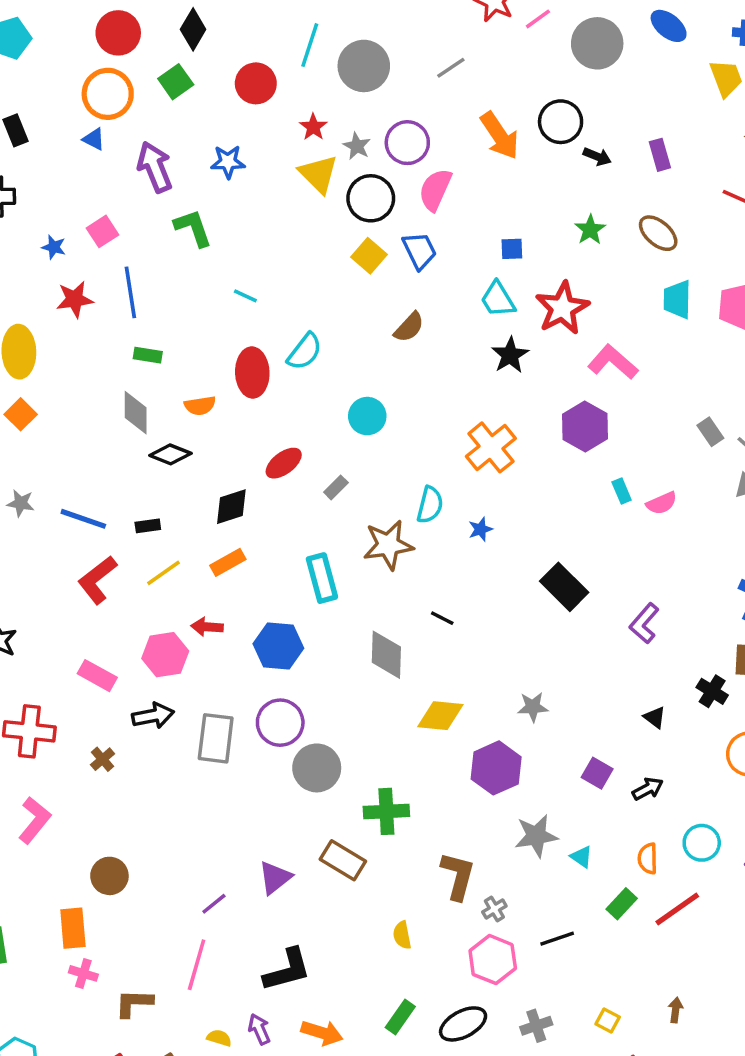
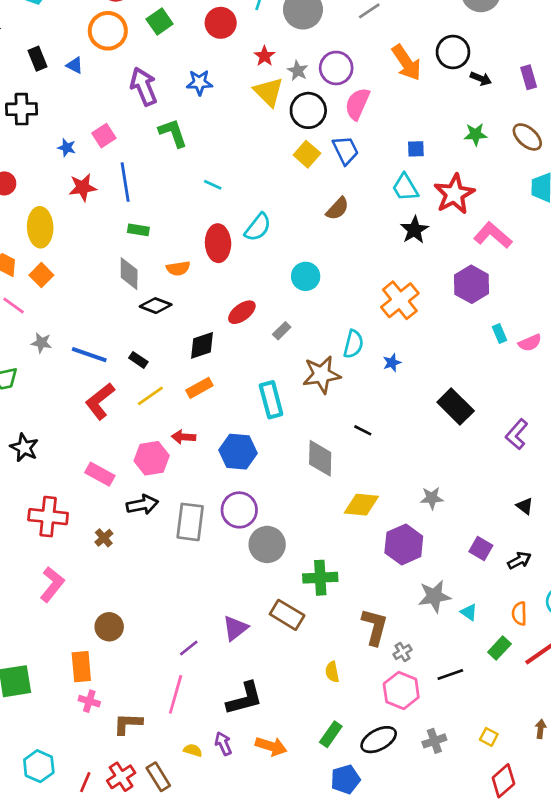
blue triangle: (94, 139) -> (75, 65), moved
green star: (590, 230) -> (476, 134), turned 30
black rectangle: (148, 526) -> (138, 360), turned 42

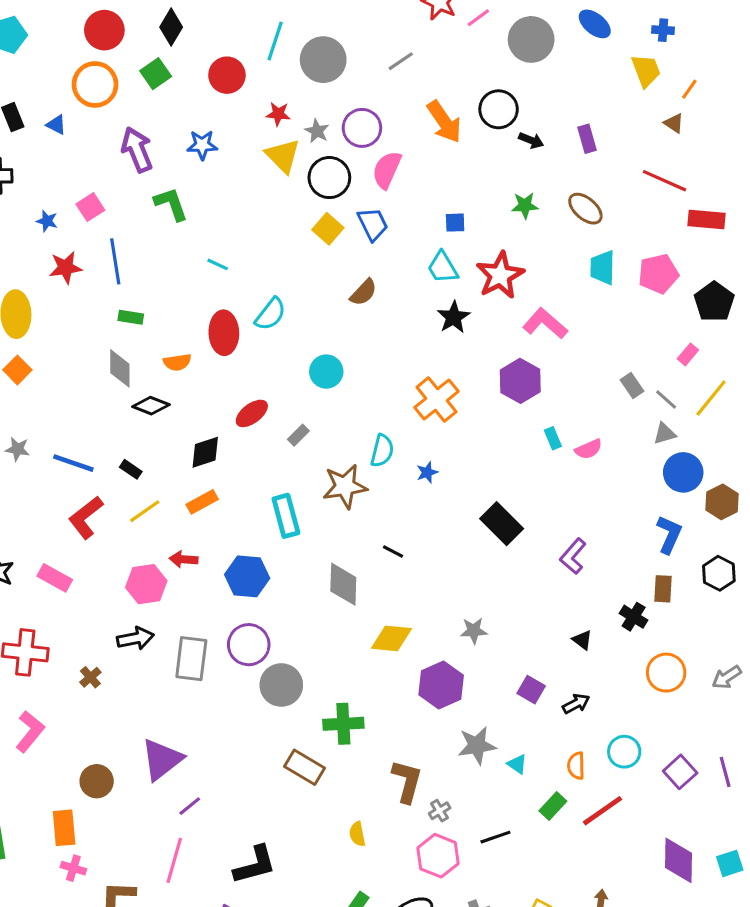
red star: (264, 56) -> (278, 114), turned -30
pink rectangle: (100, 474) -> (55, 578), moved
purple triangle: (235, 628) -> (162, 759), moved, size x1.4

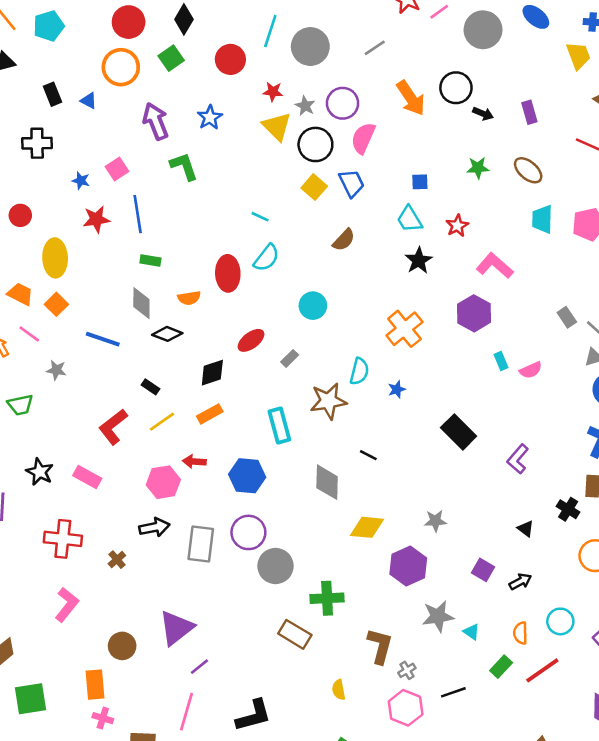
blue star: (202, 145) -> (210, 117), turned -30
cyan line: (218, 264) -> (260, 217), moved
red star: (500, 275) -> (457, 226), size x0.6
blue line: (73, 463) -> (103, 339), moved

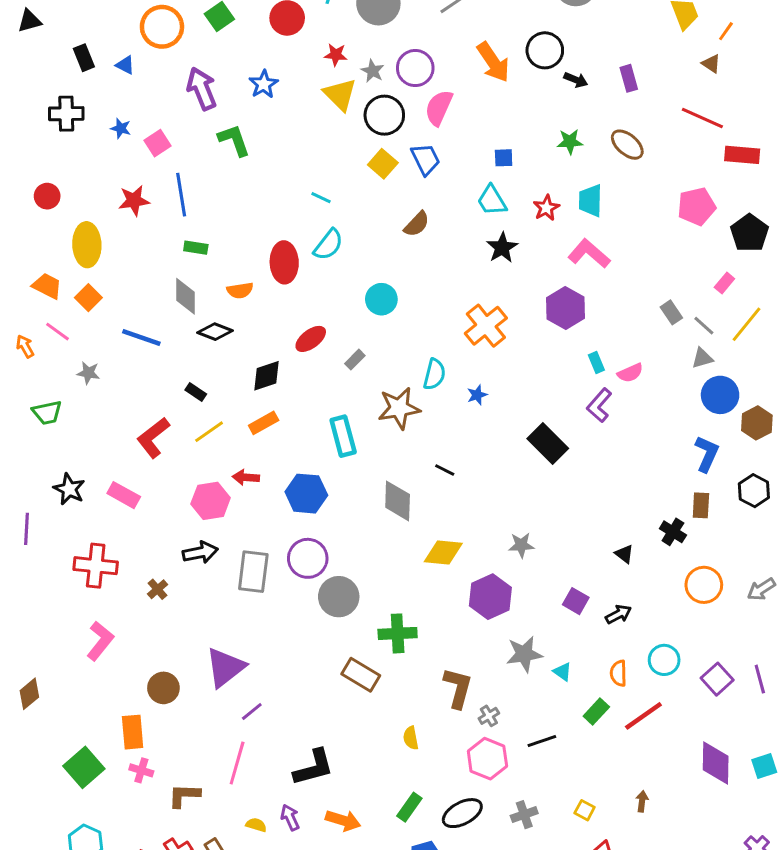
blue star: (81, 181) -> (121, 128), moved
cyan trapezoid: (542, 219) -> (590, 201), moved
purple L-shape: (518, 459) -> (599, 405), moved
green square: (31, 699) -> (84, 767), moved, turned -32

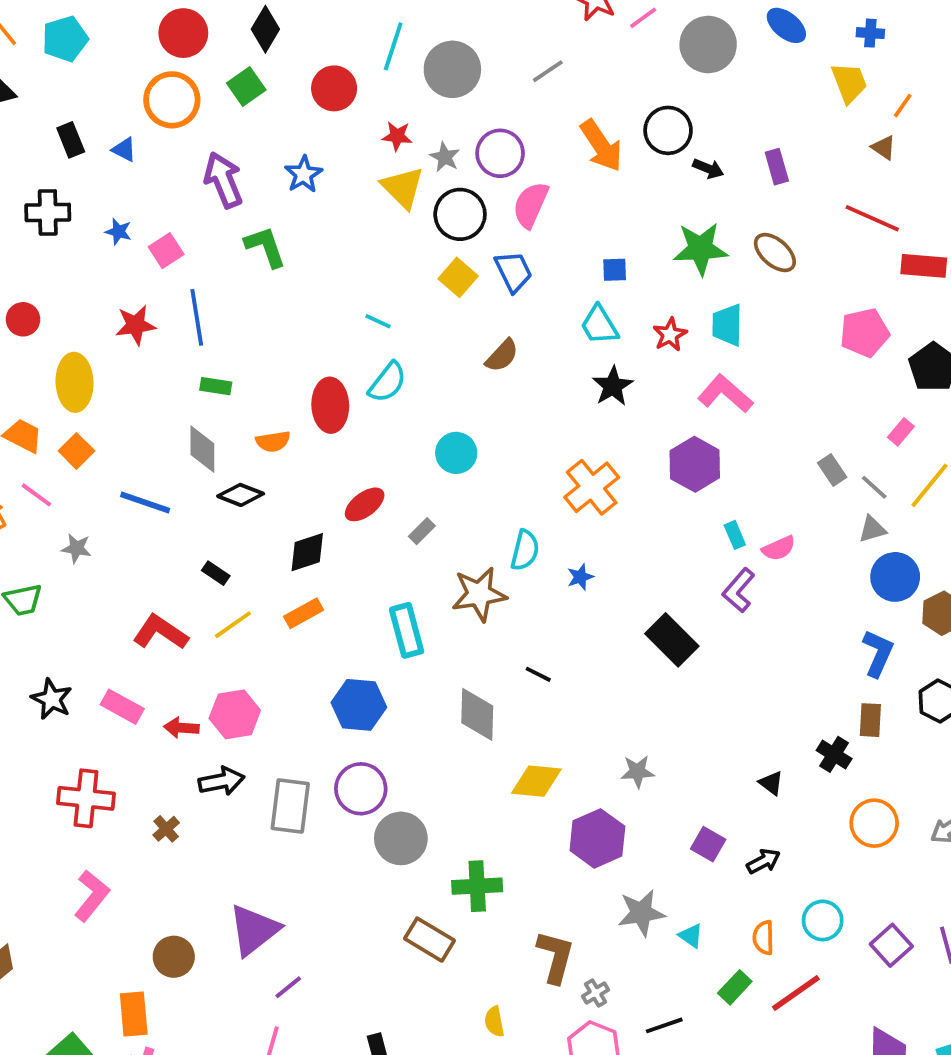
green star: (570, 142) -> (700, 249), size x1.6
red L-shape: (153, 438) -> (160, 632), turned 72
red arrow: (246, 477) -> (181, 728), moved

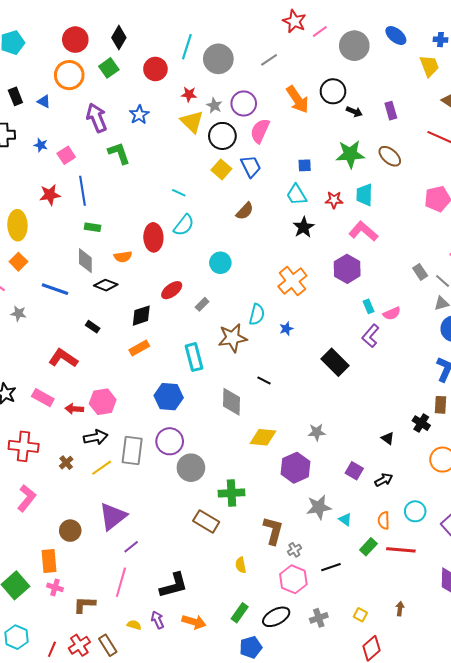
red star: (670, 335) -> (334, 200), turned 30
yellow line: (233, 625) -> (102, 468), moved
red line: (796, 993) -> (401, 550), turned 40

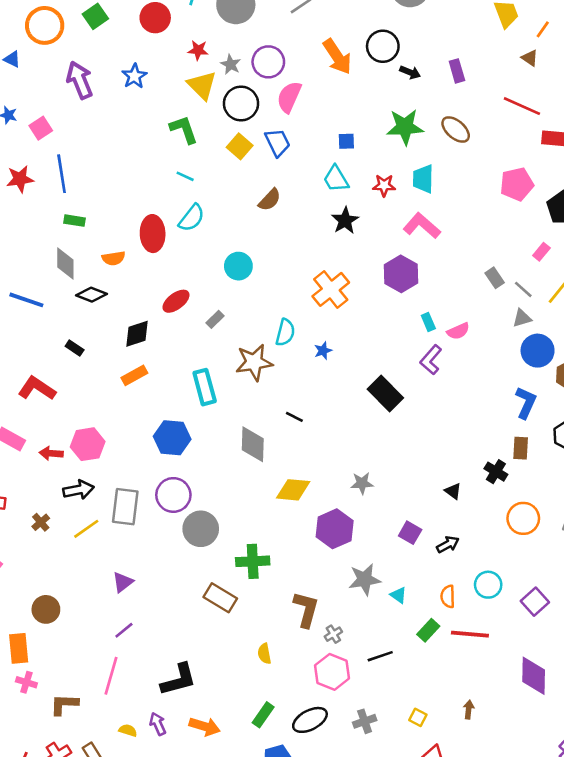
green L-shape: (119, 153) -> (184, 130), moved
purple triangle: (113, 516) -> (123, 582), moved, size x0.6

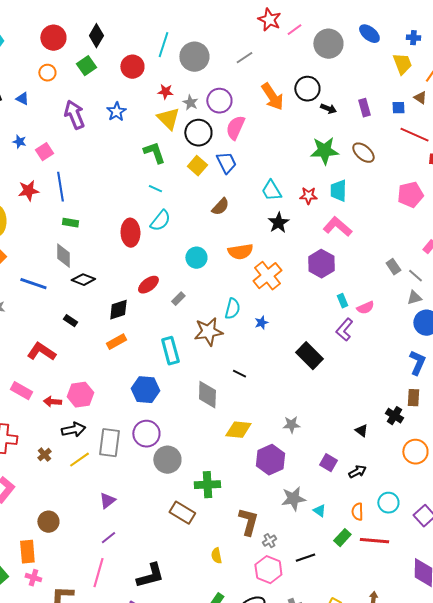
orange circle: (45, 25) -> (47, 73), size x0.6
blue square: (346, 141) -> (398, 108), moved
orange semicircle: (114, 258) -> (240, 252), moved, size x1.4

